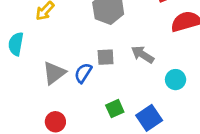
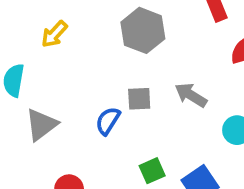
gray triangle: (54, 73) -> (41, 125), moved

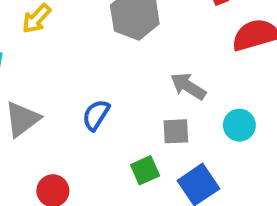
gray square: (139, 99) -> (176, 131), moved

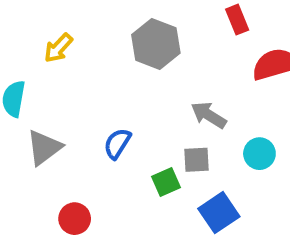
green square: (145, 170) -> (166, 182), moved

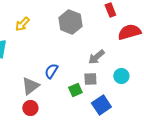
gray arrow: (209, 115) -> (96, 57), turned -72
gray triangle: (44, 148) -> (30, 86), moved

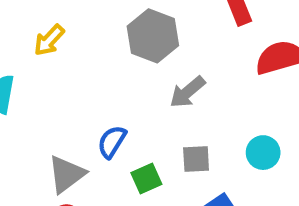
gray arrow: (96, 57) -> (187, 92), moved
green square: (75, 90) -> (146, 178), moved

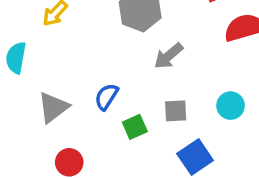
gray triangle: (66, 174) -> (53, 107), moved

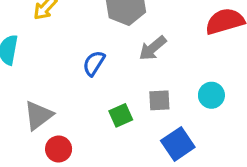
blue semicircle: (106, 97) -> (94, 63), moved
gray triangle: (53, 107) -> (38, 115), moved

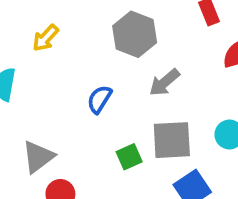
gray square: (159, 100) -> (172, 140), size x1.6

